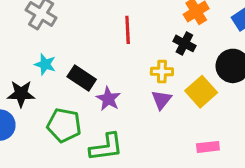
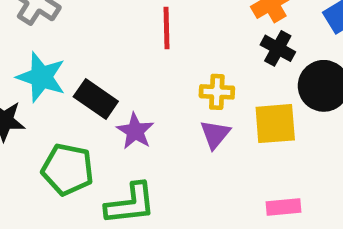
black cross: (184, 43) -> (278, 48), moved
cyan star: (45, 64) -> (41, 77), size x1.5
yellow square: (201, 92) -> (275, 124), turned 36

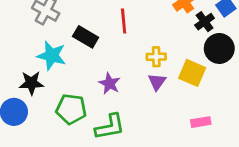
black cross: (278, 48) -> (205, 22), moved, turned 30
black rectangle: (96, 99) -> (86, 37), moved
yellow square: (275, 124) -> (192, 73), turned 32

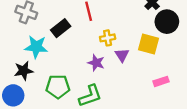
black rectangle: (86, 37) -> (61, 28), turned -60
yellow cross: (156, 57) -> (108, 38), moved
purple star: (110, 84) -> (96, 63), moved

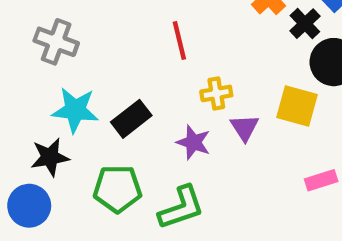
black rectangle: (61, 28) -> (131, 119), moved

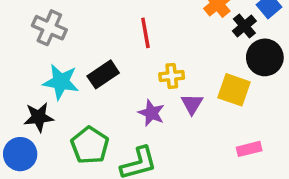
black rectangle: (131, 119) -> (103, 74), moved
green pentagon: (117, 189) -> (90, 145), turned 30

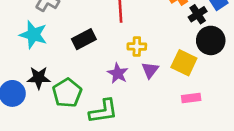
cyan star: (61, 82) -> (33, 35), moved
black star: (39, 117) -> (39, 78), moved
pink rectangle: (249, 149) -> (191, 98), moved

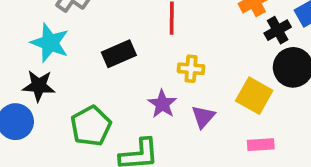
purple triangle: (150, 70) -> (203, 117), moved
black star: (39, 78) -> (39, 86), moved

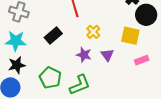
yellow cross: (191, 69) -> (93, 32), turned -32

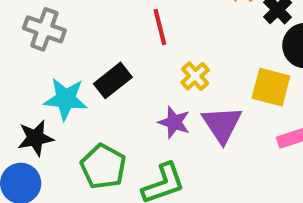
cyan star: (16, 41) -> (66, 99), moved
purple triangle: (107, 55) -> (222, 124), size x1.5

